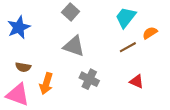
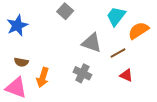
orange semicircle: (150, 33) -> (138, 31), size x1.5
gray triangle: (74, 46) -> (92, 43), moved
brown line: (128, 47) -> (118, 53), moved

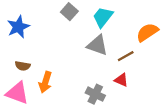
cyan trapezoid: (116, 16) -> (103, 17), moved
gray cross: (82, 73) -> (95, 94), moved
red triangle: (126, 75) -> (121, 80), moved

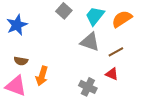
orange semicircle: (147, 32) -> (122, 19), moved

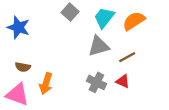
blue star: (17, 25) -> (18, 27), turned -30
gray triangle: (90, 42) -> (99, 46), turned -35
gray cross: (88, 87) -> (96, 82), moved

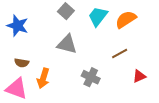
gray triangle: (99, 46) -> (67, 44), moved, turned 30
red triangle: (123, 81) -> (139, 76), moved, turned -48

